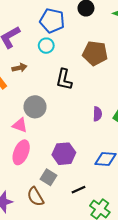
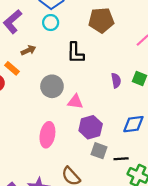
pink triangle: (20, 125) -> (75, 102), moved
gray square: (49, 177) -> (99, 151), moved
black line: (78, 190) -> (121, 159), moved, turned 32

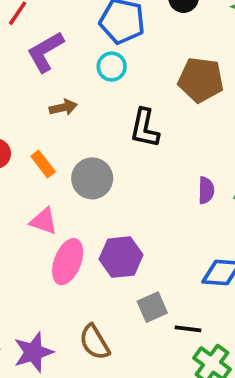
orange rectangle: (12, 68) -> (43, 164), moved
pink triangle: (75, 102) -> (44, 221), moved
purple hexagon: (91, 127) -> (121, 257), moved
gray square: (99, 151) -> (152, 307), turned 35

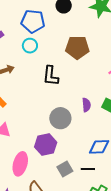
gray circle: (92, 178) -> (60, 118), moved
pink ellipse: (68, 262) -> (20, 164), moved
black line: (188, 329) -> (88, 169), moved

